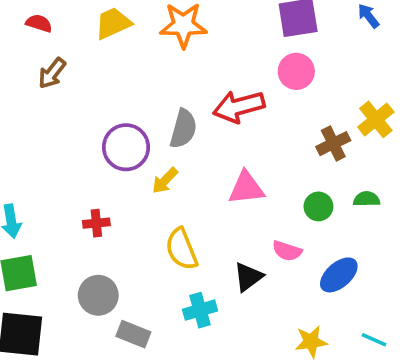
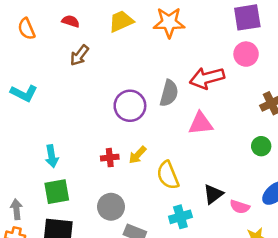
yellow arrow: (165, 181) -> (138, 155), moved
pink triangle: (246, 188) -> (201, 123), moved
pink semicircle: (287, 251) -> (240, 207), moved

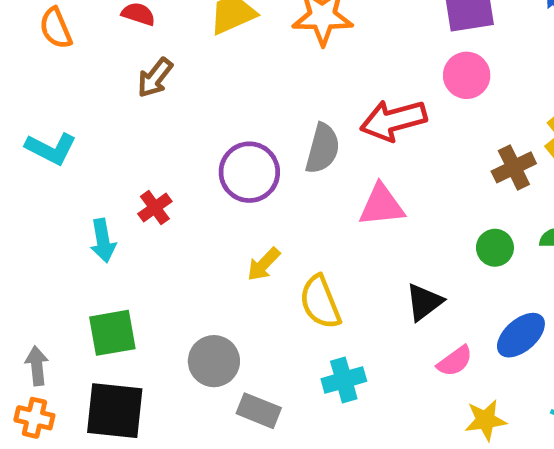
cyan arrow: (52, 156) -> (103, 241), moved
red cross: (110, 158) -> (155, 208), moved, turned -30
black triangle: (213, 194) -> (424, 302), moved
pink semicircle: (240, 207) -> (455, 361), turned -54

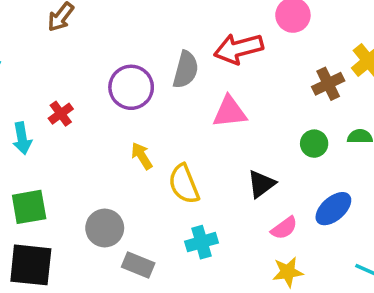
yellow arrow: (264, 264) -> (142, 156), turned 104
yellow star: (486, 420) -> (288, 272), moved

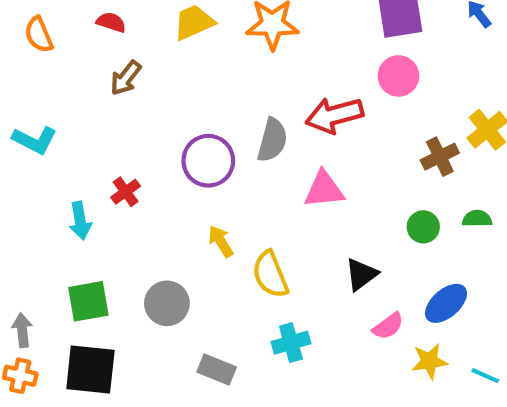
gray circle: (105, 228) -> (167, 303), moved
yellow star: (288, 272) -> (429, 361), moved

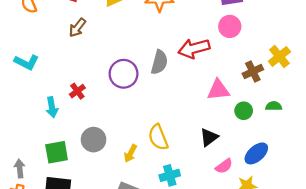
pink triangle: (324, 190) -> (218, 90), moved
yellow arrow: (221, 241) -> (130, 153), moved, turned -120
gray circle: (167, 303) -> (94, 140), moved

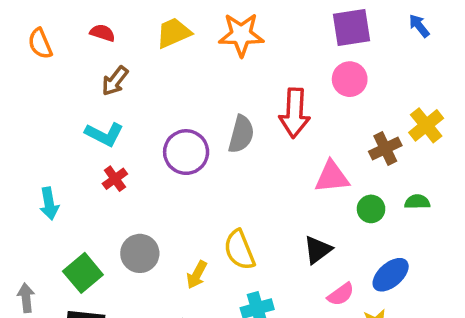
red arrow: (194, 48) -> (295, 113), turned -72
cyan L-shape: (27, 62) -> (104, 134), moved
cyan arrow: (52, 107) -> (49, 204), moved
green square: (57, 152) -> (83, 273), turned -30

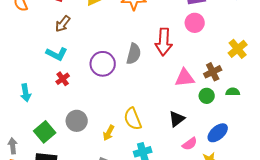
brown cross: (385, 148) -> (213, 72), moved

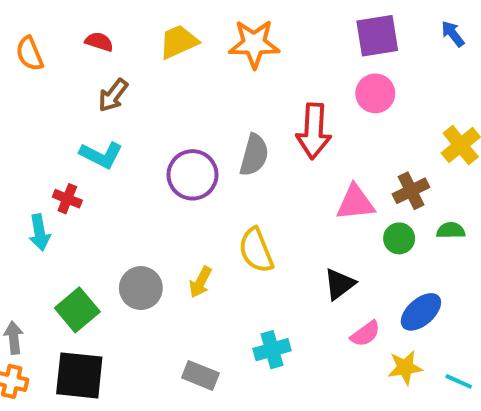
red cross: (63, 79) -> (67, 199), moved, turned -32
yellow semicircle: (133, 119) -> (256, 250), moved
yellow arrow: (109, 133) -> (200, 282), moved

